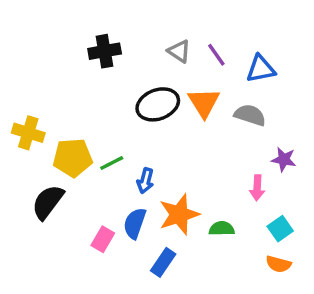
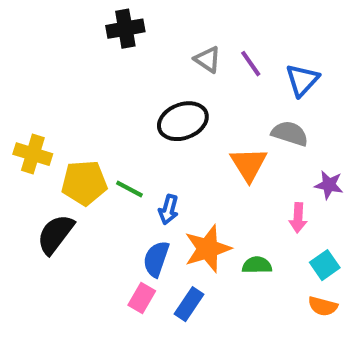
black cross: (105, 51) -> (125, 29), moved
blue triangle: (261, 69) -> (302, 80), turned -36
orange triangle: (204, 103) -> (249, 164), moved
green line: (112, 163) -> (129, 189), turned 55
pink rectangle: (103, 239) -> (142, 298), moved

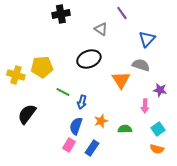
purple line: (251, 64) -> (122, 13), moved
yellow pentagon: (84, 183) -> (42, 67), moved
orange star: (208, 249) -> (101, 121), size x0.6

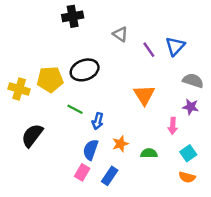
purple line: (122, 13) -> (149, 50), moved
black ellipse: (89, 59) -> (85, 70), moved
gray semicircle: (141, 65) -> (193, 81), moved

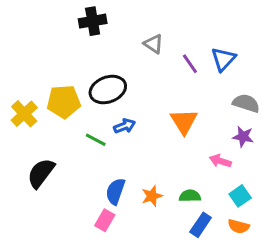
yellow cross: (19, 89) -> (24, 114), turned 30
blue arrow: (98, 121) -> (125, 126), moved, turned -126
pink arrow: (173, 126) -> (220, 161), turned 105
orange star: (120, 144) -> (152, 196), moved
blue rectangle: (110, 176) -> (201, 225), moved

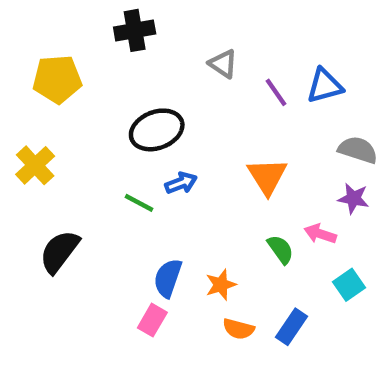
blue triangle: (223, 59) -> (325, 86), turned 32
yellow pentagon: (64, 102) -> (57, 79), moved
green semicircle: (190, 196) -> (280, 249), moved, turned 55
orange semicircle: (239, 226) -> (238, 329), moved

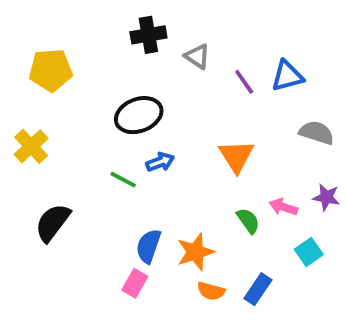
black cross: (135, 30) -> (148, 35), moved
purple star: (353, 198) -> (326, 197), moved
orange star: (221, 285) -> (195, 252), size x1.4

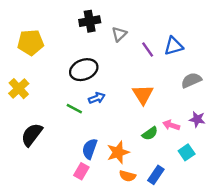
gray triangle: (197, 56) -> (119, 34), turned 42
gray semicircle: (317, 133) -> (191, 80), turned -42
green semicircle: (248, 221) -> (150, 133), turned 91

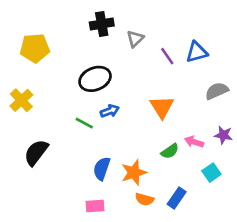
pink rectangle: (81, 171) -> (95, 206), moved, turned 56

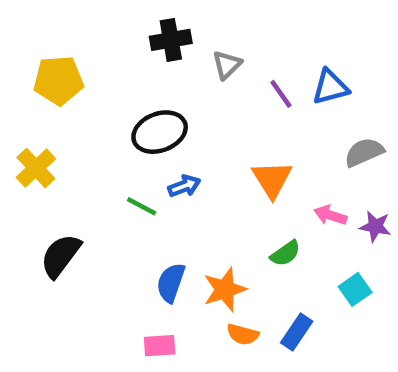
pink arrow: (194, 142) -> (330, 215), moved

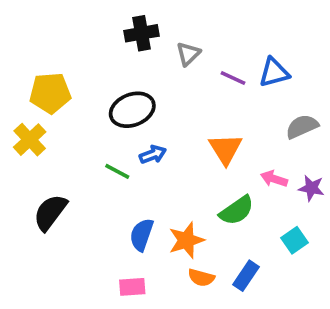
yellow pentagon: (58, 80) -> (50, 93), moved
purple line: (281, 94) -> (233, 78), turned -30
green semicircle: (285, 253) -> (237, 210), size x1.4

